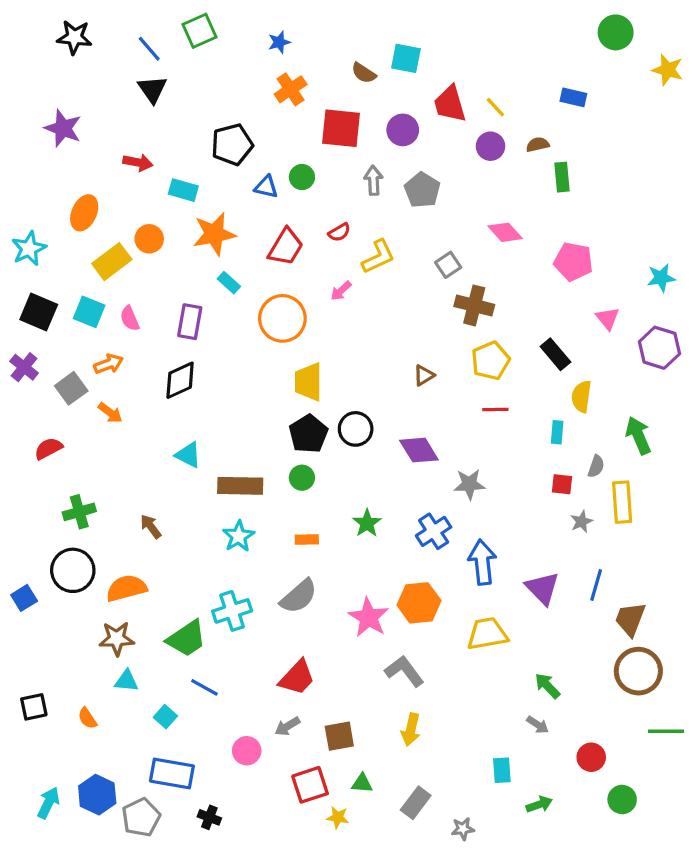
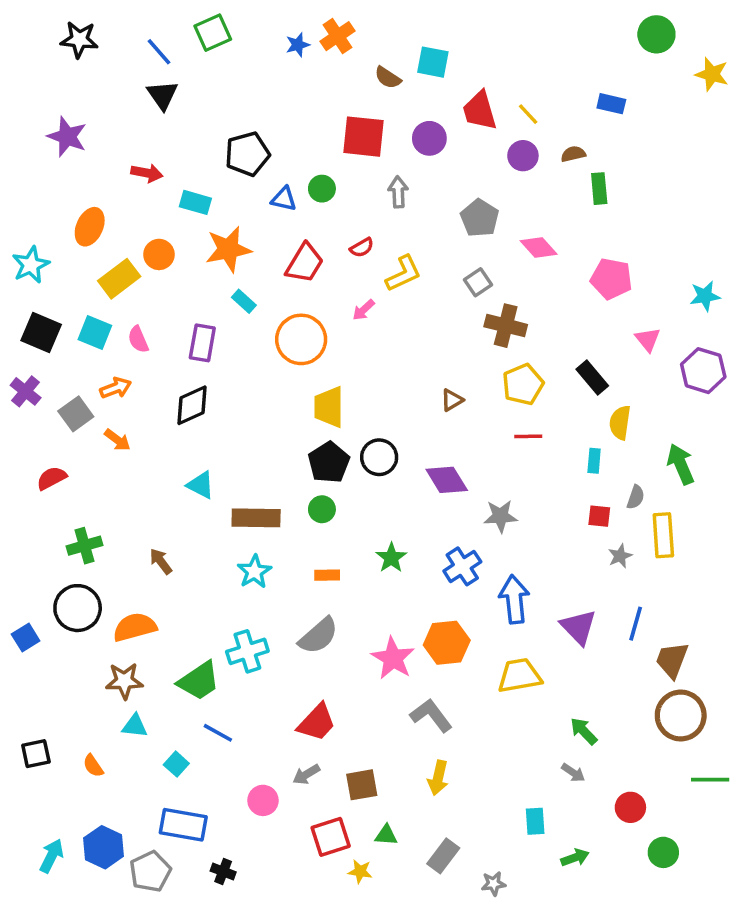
orange cross: (291, 89) -> (338, 36), moved
gray pentagon: (422, 190) -> (480, 218), moved

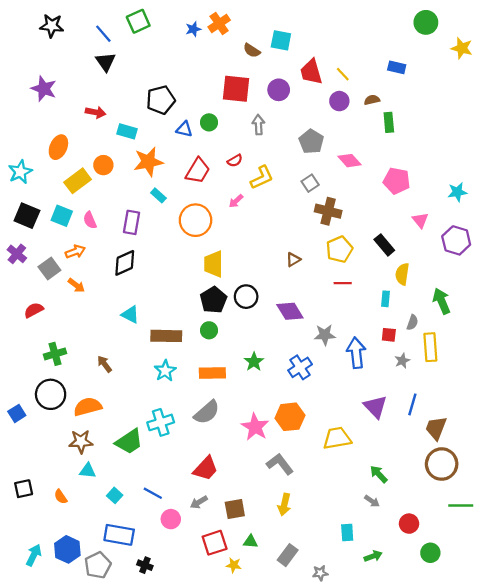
orange rectangle: (327, 575) -> (212, 373), size x1.6
blue arrow: (514, 599) -> (356, 353), moved
blue line: (218, 733) -> (153, 493), moved

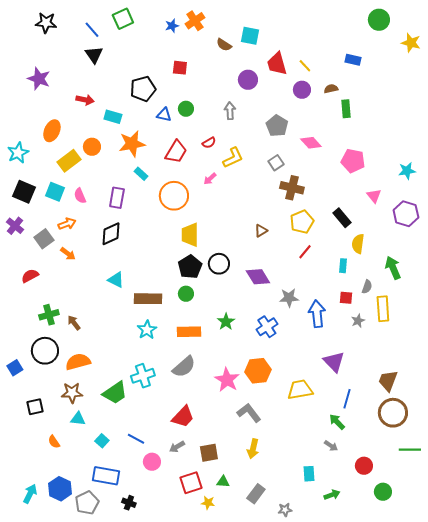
red square: (236, 89) -> (180, 68), moved, size x0.6
red line: (343, 283) -> (305, 252), turned -49
brown arrow: (104, 364) -> (74, 323), moved
blue line: (412, 404) -> (347, 399), moved
black square: (24, 489) -> (35, 407), moved

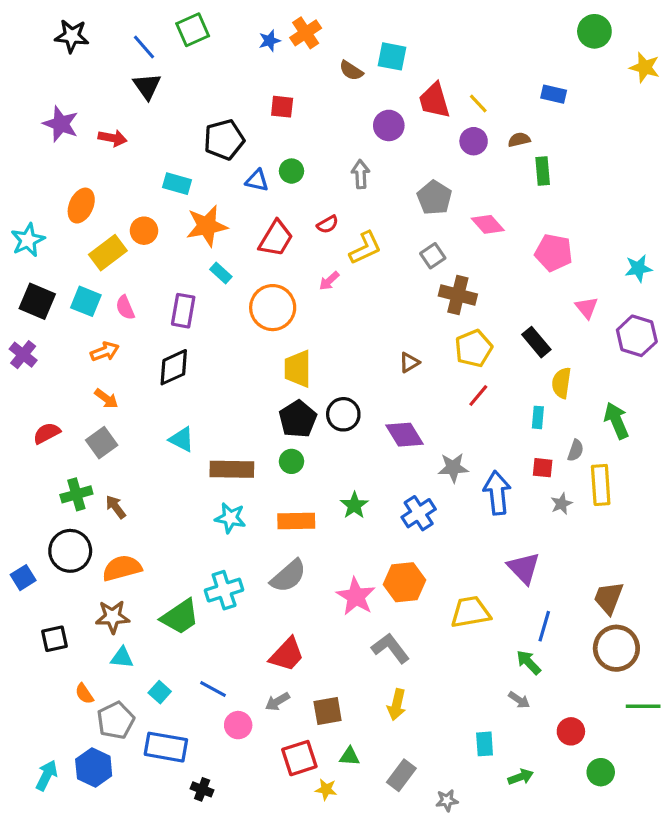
red arrow: (85, 100) -> (113, 138), moved
gray square: (44, 239) -> (102, 443), moved
cyan star: (147, 330) -> (230, 518), turned -30
gray pentagon: (87, 503) -> (116, 720), moved

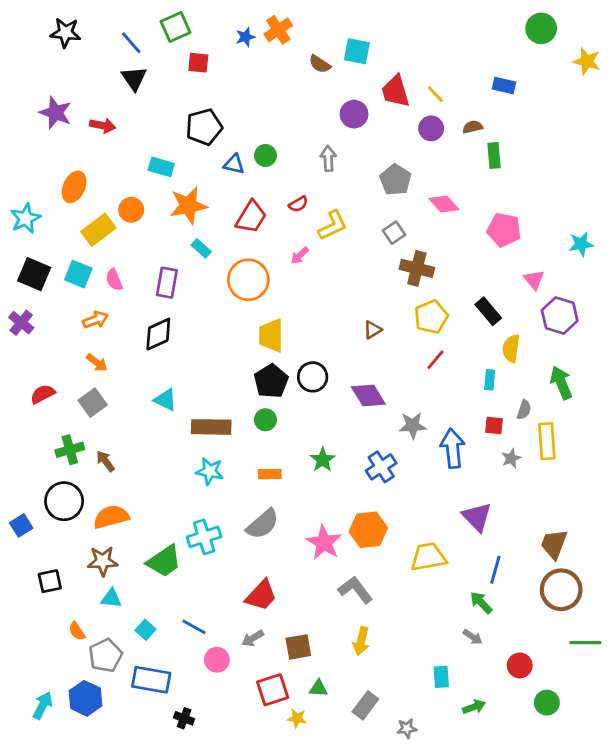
red square: (282, 107) -> (198, 63), moved
purple hexagon: (637, 336) -> (560, 315), moved
orange rectangle: (296, 521) -> (270, 474), size x0.7

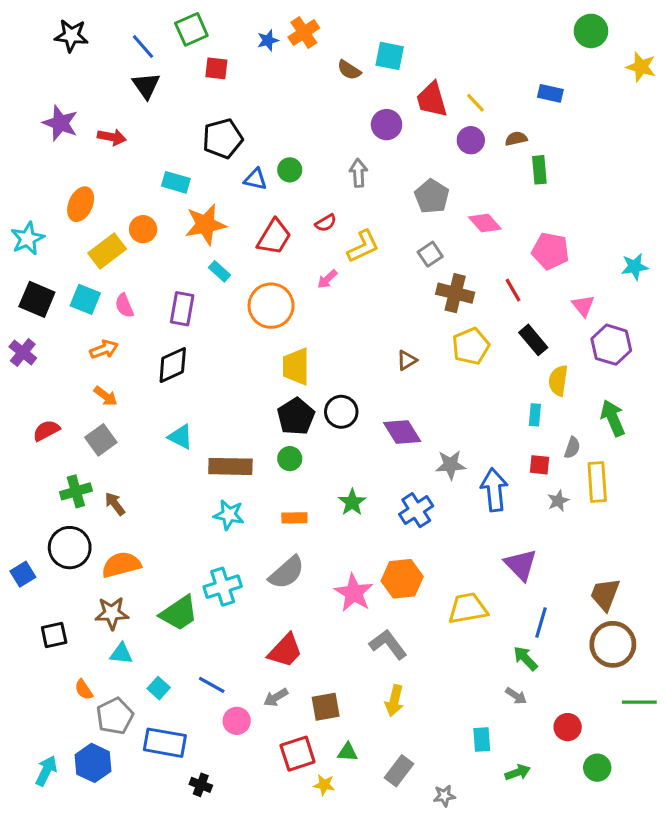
red line: (435, 360) -> (513, 290), moved, turned -70

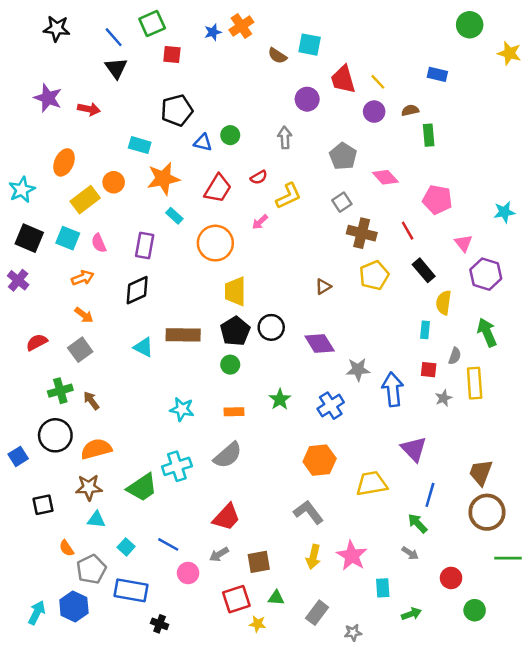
brown rectangle: (230, 466) -> (183, 335), moved
pink star: (354, 593) -> (352, 556), moved

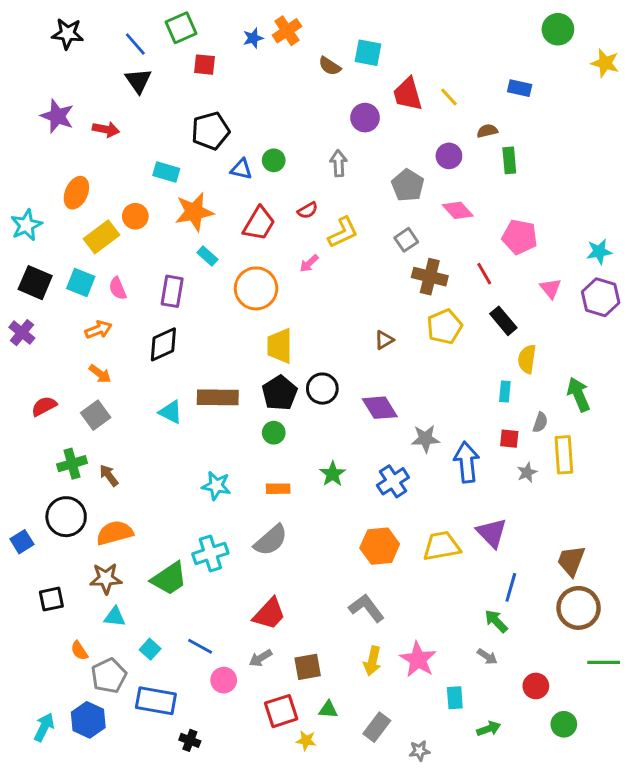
purple circle: (374, 112) -> (449, 156), moved
purple hexagon: (486, 274) -> (601, 297), moved
yellow trapezoid: (372, 484) -> (442, 546), moved

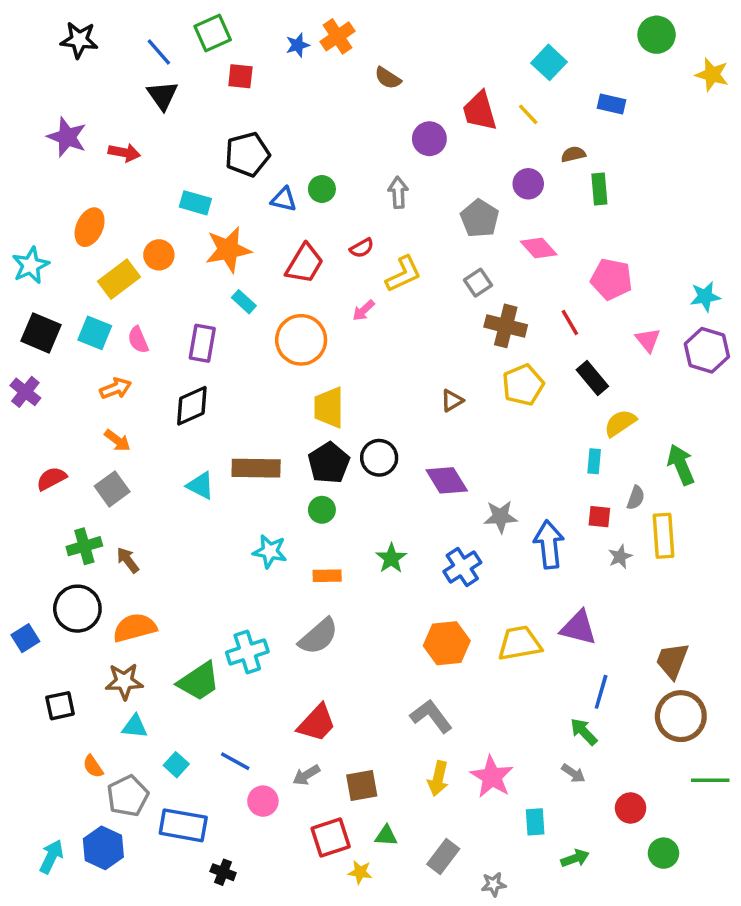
cyan square: (368, 53) -> (549, 62), moved, turned 32
yellow semicircle: (527, 359) -> (620, 423), turned 48
cyan star: (216, 486) -> (270, 551), moved
purple triangle: (492, 533) -> (579, 628), turned -32

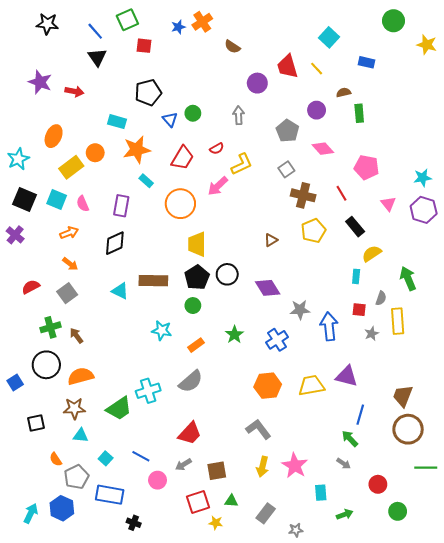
blue triangle: (284, 199) -> (170, 119), turned 35
pink arrow: (364, 310) -> (218, 186), size x1.5
orange rectangle: (327, 576) -> (196, 345), turned -35

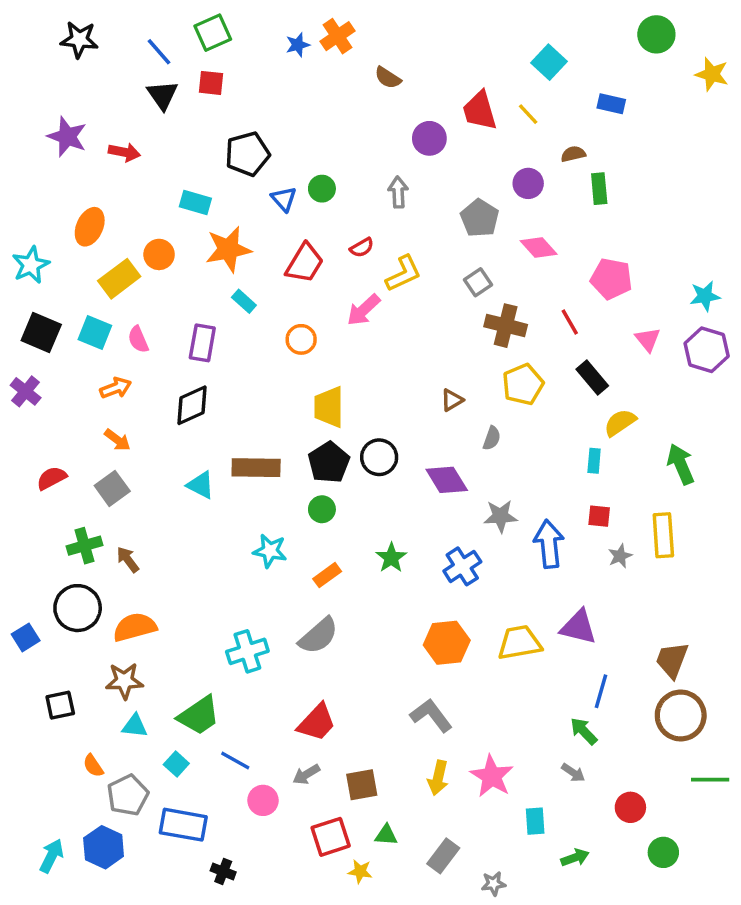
red square: (144, 46) -> (211, 83), moved
orange circle: (180, 204) -> (301, 339), size x0.6
gray semicircle: (381, 298) -> (492, 438), moved
green trapezoid: (119, 408) -> (199, 715), moved

